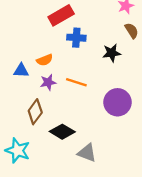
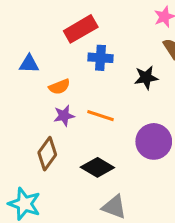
blue triangle: (21, 71) -> (29, 64), moved
black diamond: (62, 132) -> (97, 167), moved

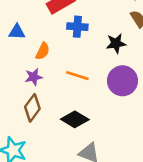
orange semicircle: (59, 87) -> (43, 51), turned -42
purple star: (64, 116) -> (34, 77), moved
purple circle: (154, 141) -> (122, 81), moved

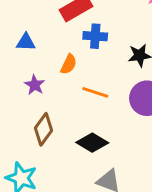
orange semicircle: (43, 51) -> (69, 64), moved
purple star: (34, 77) -> (35, 85), moved, turned -30

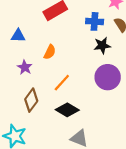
blue cross: (95, 36) -> (95, 21), moved
orange line: (95, 92) -> (62, 83), moved, turned -66

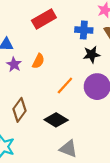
purple star: (25, 67) -> (14, 64), moved
orange line: (62, 83) -> (65, 85), moved

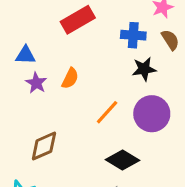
brown diamond: (20, 110) -> (44, 146), turned 30
black diamond: (56, 120) -> (122, 160), moved

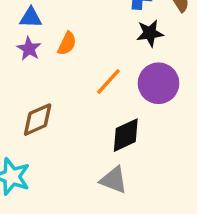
blue triangle: (25, 55) -> (31, 18), moved
black diamond: (122, 160) -> (126, 135), turned -56

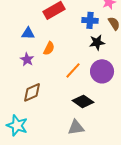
purple star: (29, 49) -> (27, 59), moved
black diamond: (126, 135) -> (83, 101), turned 60
gray triangle: (114, 180) -> (76, 127), turned -30

